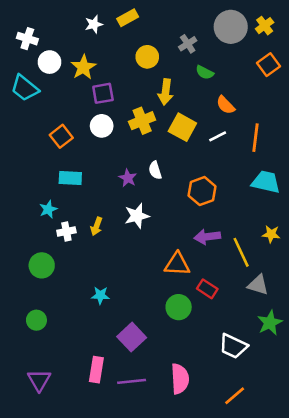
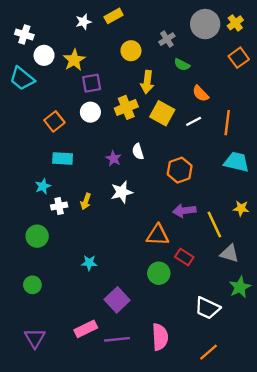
pink rectangle: (96, 370) -> (86, 329), turned 55

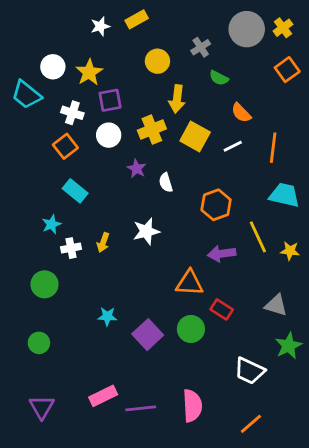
white cross: (24, 34) -> (72, 113), moved
cyan rectangle: (63, 158) -> (75, 191), turned 36
purple star: (114, 158) -> (137, 169), moved
yellow line: (214, 225) -> (258, 237), moved
purple square: (117, 300) -> (148, 335), moved

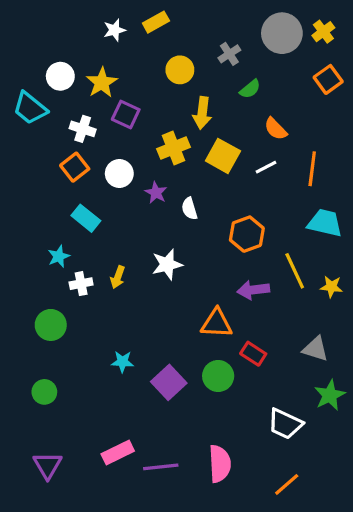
green semicircle: (219, 78) -> (250, 89), turned -66
purple square: (110, 100) -> (126, 115), turned 35
white circle: (109, 135) -> (119, 174), moved

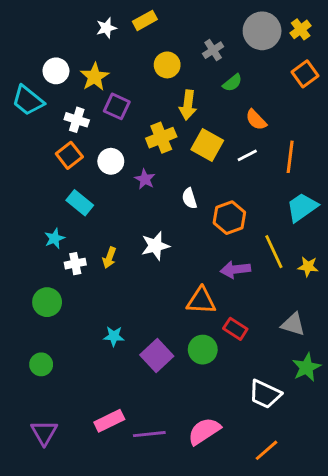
white semicircle: (189, 209) -> (189, 198), moved
cyan trapezoid: (325, 223) -> (302, 207), turned -48
pink semicircle: (220, 464) -> (204, 431), turned -120

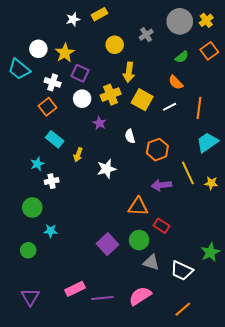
green semicircle: (232, 83) -> (182, 57), moved
white circle: (111, 161) -> (82, 99), moved
yellow arrow: (109, 258) -> (78, 155), moved
gray triangle: (293, 324) -> (151, 262), moved
cyan star: (114, 336) -> (51, 231), moved

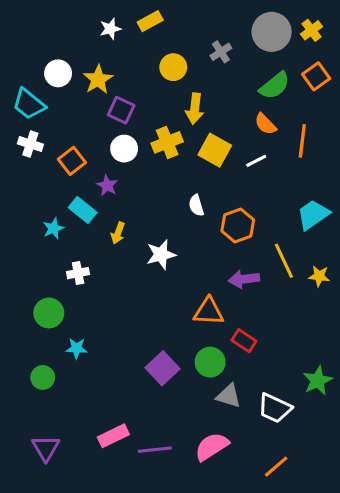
green semicircle: (182, 57) -> (275, 86), size x1.5
white cross: (53, 82) -> (30, 144), moved
orange line: (199, 108) -> (302, 141), moved
purple star: (99, 123) -> (107, 185), moved
cyan star: (37, 164) -> (53, 228), moved

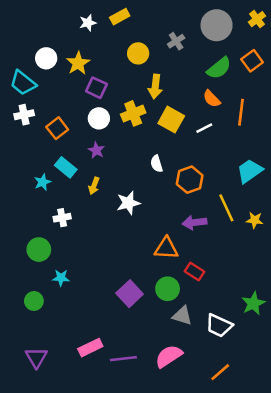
yellow cross: (312, 30) -> (257, 19), moved
white cross: (30, 144) -> (24, 115), turned -30
purple star: (107, 185) -> (96, 150), moved

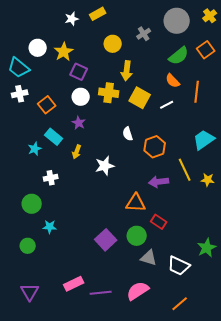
yellow cross: (133, 113) -> (109, 93), turned 30

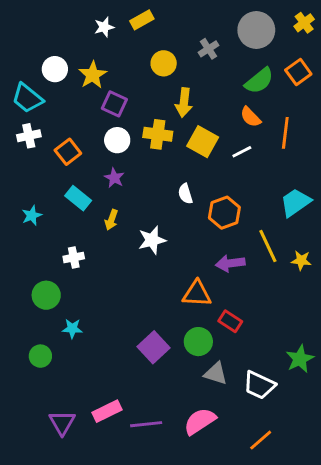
cyan star: (35, 149) -> (32, 215), moved
purple triangle: (30, 292) -> (62, 423), moved

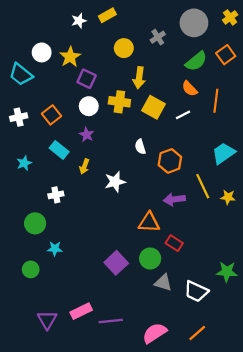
white cross: (29, 136) -> (19, 117), moved
green star: (300, 359) -> (227, 272), turned 30
pink semicircle: (200, 421) -> (155, 333), moved

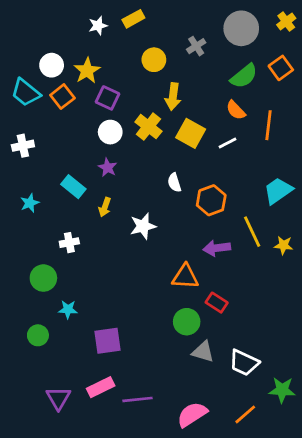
yellow cross: (119, 102) -> (148, 127), turned 30
orange square: (52, 115) -> (62, 97), moved
purple square: (116, 263) -> (108, 341), moved, turned 35
green star: (227, 272) -> (282, 390), moved

